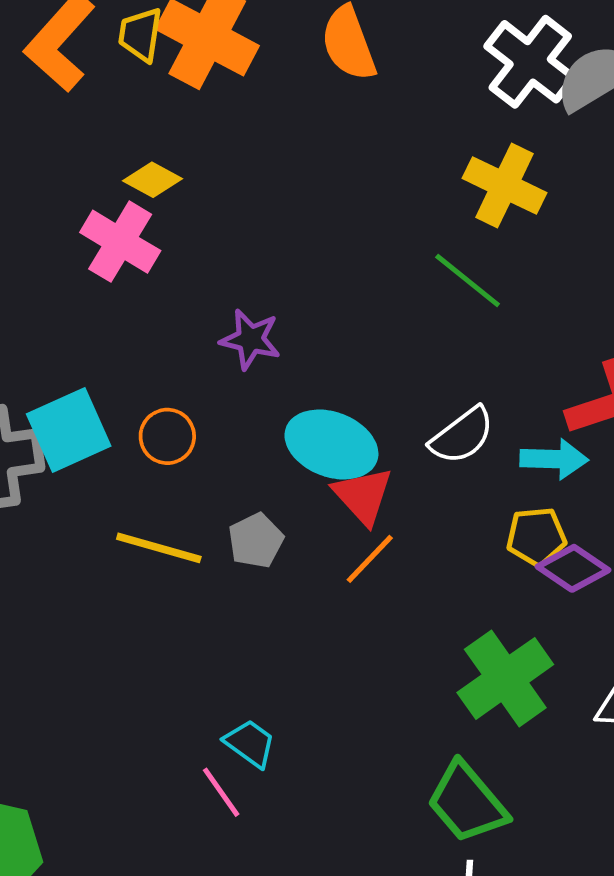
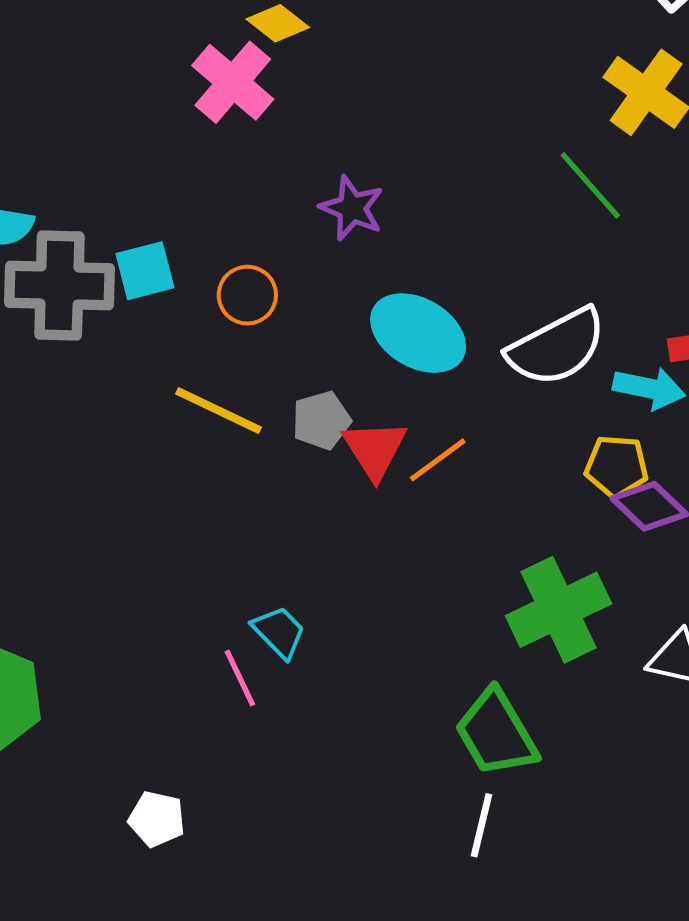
cyan square: (69, 430) -> (145, 271), size x0.7
white semicircle: (462, 436) -> (557, 347), size x1.4
red triangle: (363, 496) -> (375, 449), moved

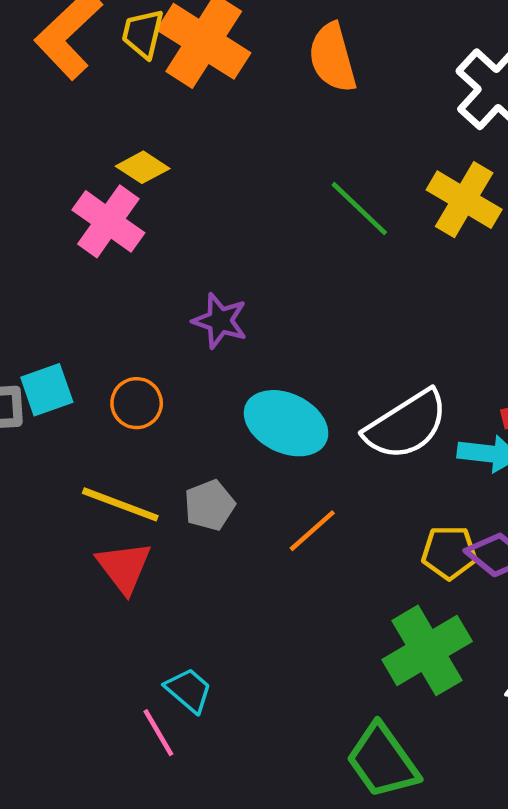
green line: (590, 185) -> (359, 209), moved
red triangle: (375, 449) -> (124, 567), moved
yellow pentagon: (617, 466) -> (449, 552), moved

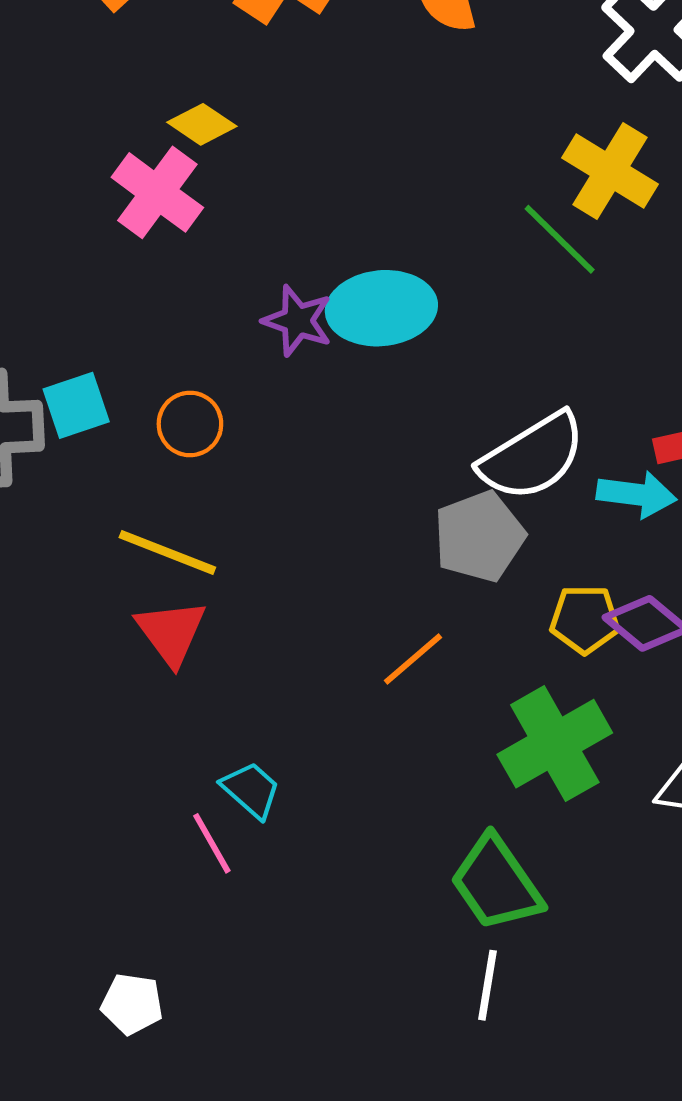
green line: (359, 209) -> (560, 239), moved
cyan ellipse: (286, 423) -> (381, 308), moved, turned -32
gray pentagon: (209, 505) -> (479, 536), moved, size x1.4
orange line: (312, 531) -> (413, 659), moved

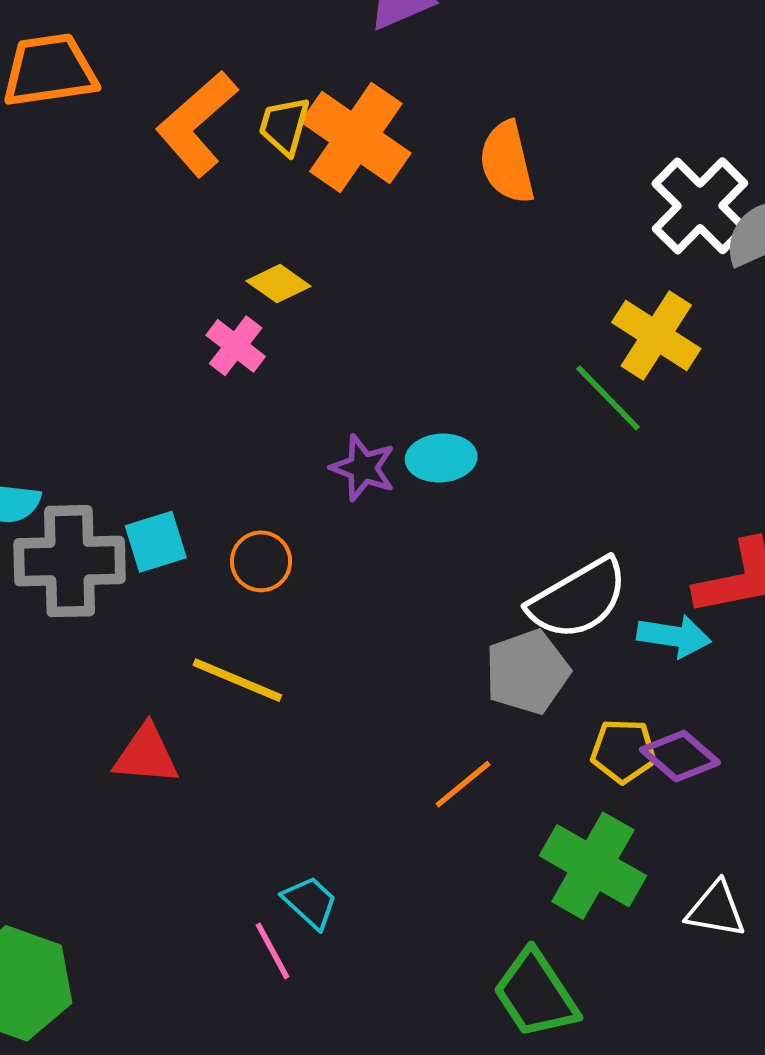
pink cross: (157, 192) -> (236, 346), size x0.7
cyan ellipse: (381, 308) -> (441, 458), size x0.7
red triangle: (171, 632) -> (146, 755), moved, turned -50
green cross: (555, 744) -> (593, 866), turned -32

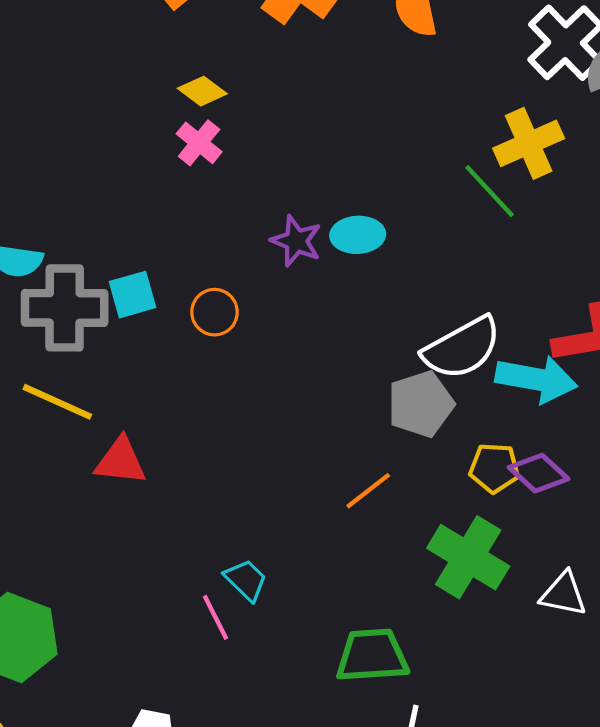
yellow diamond: (278, 284) -> (202, 91), moved
yellow cross: (656, 336) -> (529, 143), turned 32
cyan arrow: (674, 636) -> (536, 379), size x1.4
yellow line: (237, 680) -> (57, 402), moved
green trapezoid: (536, 994) -> (372, 656), moved, turned 118

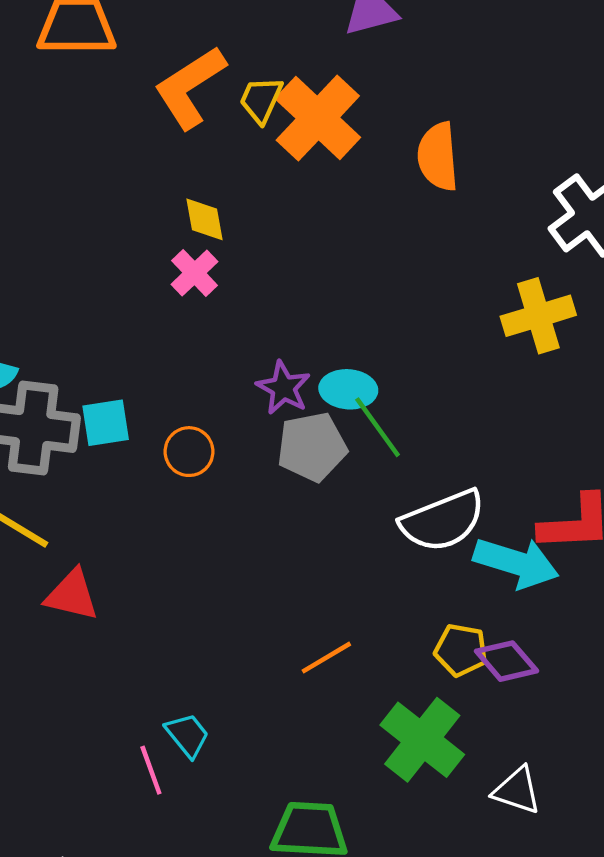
yellow diamond: (202, 91) -> (205, 219), turned 36
green line: (490, 191) -> (378, 427), moved
gray pentagon: (421, 404) -> (312, 447), moved

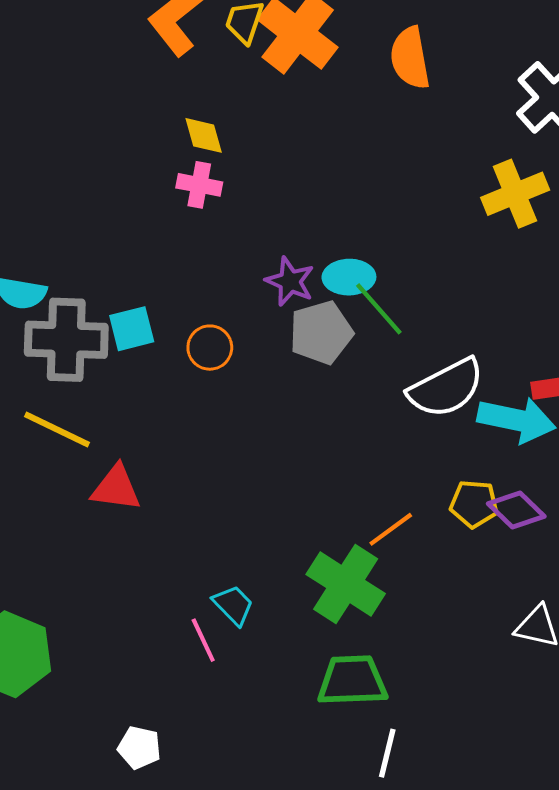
pink cross: (195, 273) -> (199, 185), turned -30
orange line: (326, 658) -> (391, 529), moved
green cross: (422, 740) -> (346, 584), moved

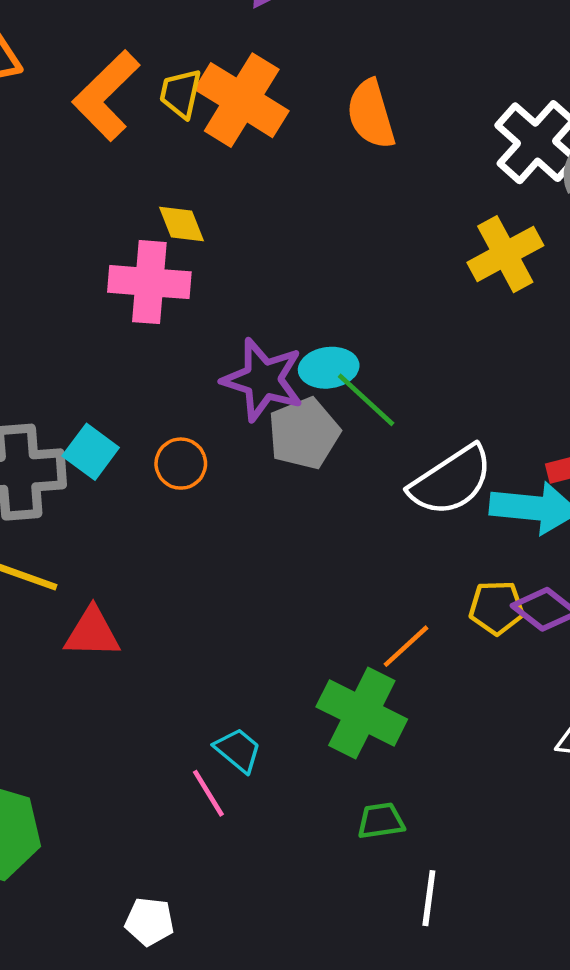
yellow diamond: (204, 135) -> (181, 224), moved
pink cross: (199, 185) -> (149, 282), size x1.6
purple star: (290, 281) -> (263, 380), size x1.5
cyan square: (132, 329) -> (91, 452), turned -33
green trapezoid: (352, 681) -> (381, 821), size x0.6

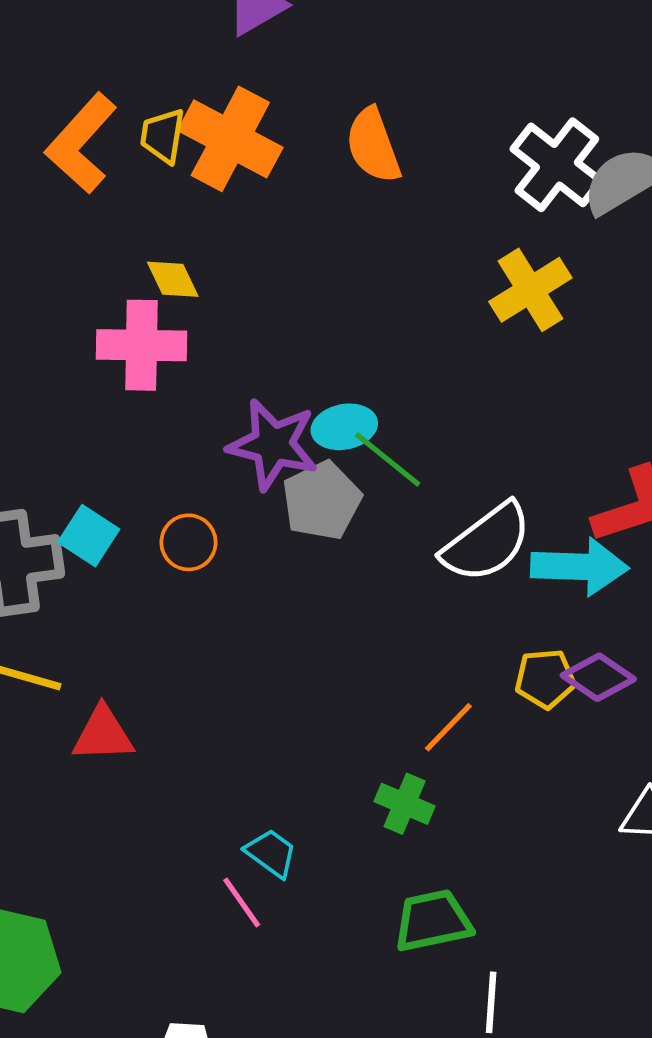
green cross: (362, 713) -> (405, 804), size x0.6
green trapezoid: (381, 821) -> (433, 921), size x1.5

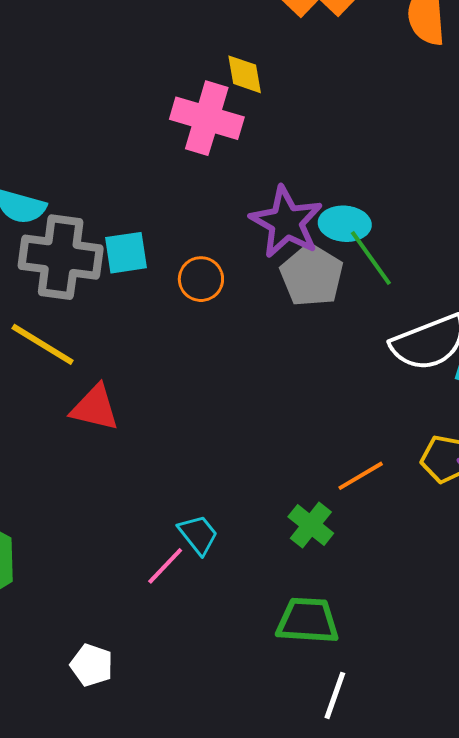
gray pentagon: (322, 501) -> (312, 275), turned -30
cyan square: (89, 536) -> (126, 253), turned 33
pink line: (242, 902) -> (165, 566), turned 63

